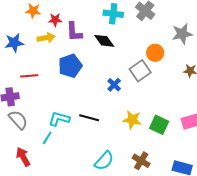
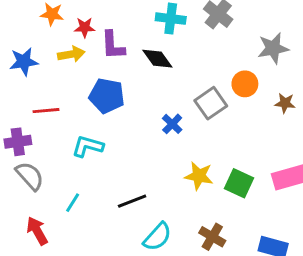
orange circle: (155, 53) -> (245, 84), moved
blue pentagon: (70, 66) -> (107, 96), turned 30
black line: (89, 118) -> (132, 201), moved, turned -36
cyan L-shape: (59, 119) -> (88, 146), moved

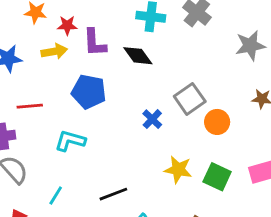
orange circle: (245, 84) -> (217, 122), moved

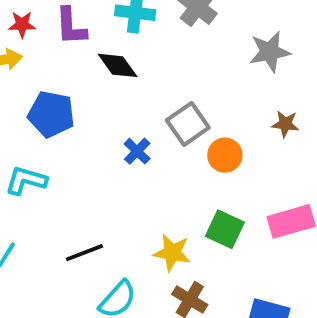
purple L-shape: (95, 43) -> (71, 26), moved
yellow star: (178, 170) -> (172, 253), moved

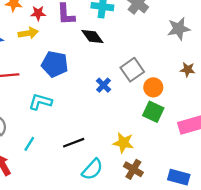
green square: (225, 229) -> (153, 112), moved

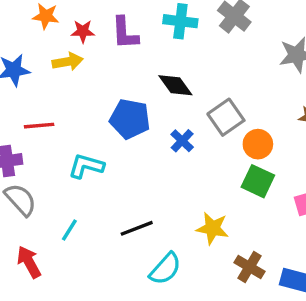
black diamond: (92, 36) -> (175, 85), moved
blue pentagon: (55, 64) -> (130, 119), moved
brown cross: (133, 169) -> (249, 267), moved

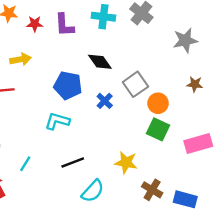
yellow arrow: (68, 62) -> (20, 59), moved
cyan L-shape: (86, 166) -> (57, 121), moved

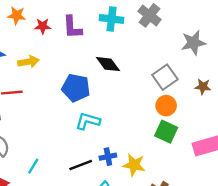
gray square: (135, 84) -> (165, 77), moved
blue cross: (105, 101) -> (108, 157), moved, turned 35
cyan L-shape: (57, 121) -> (88, 121), moved

